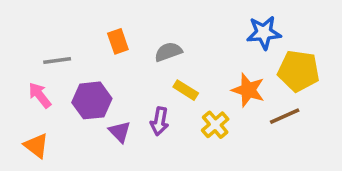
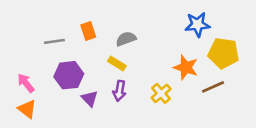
gray line: (57, 61) -> (54, 41), moved
yellow rectangle: (186, 90) -> (117, 63), moved
pink arrow: (40, 95) -> (26, 83), moved

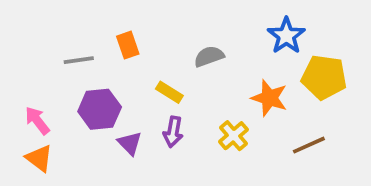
blue star: (197, 24) -> (286, 36), turned -30
gray semicircle: (126, 39) -> (209, 56), moved
brown line: (213, 87) -> (309, 145), moved

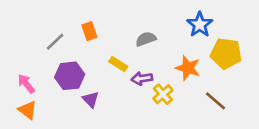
gray line: (79, 60) -> (55, 42), turned -36
purple arrow: (173, 132) -> (142, 78), moved, turned 72
brown line: (309, 145) -> (216, 101), turned 65

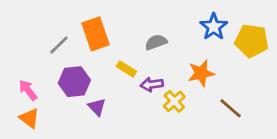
orange rectangle: (89, 31) -> (95, 34), size x1.6
yellow pentagon: (226, 53) -> (252, 41), moved
orange star: (188, 68) -> (201, 73), turned -30

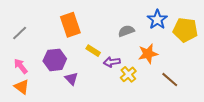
gray semicircle: (156, 42) -> (126, 31), moved
gray line: (59, 45) -> (20, 33), moved

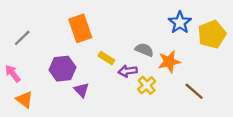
yellow pentagon: (185, 30) -> (212, 34), turned -30
gray semicircle: (126, 31) -> (144, 50), moved, turned 42
pink arrow: (21, 66) -> (13, 73), moved

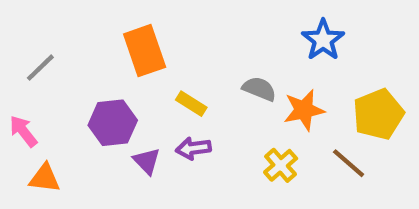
yellow pentagon: (212, 34) -> (378, 114), moved
purple arrow: (128, 71) -> (193, 148), moved
yellow cross: (147, 85) -> (281, 165), moved
orange triangle: (25, 100) -> (45, 178), turned -30

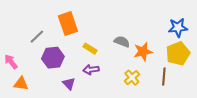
blue star: (323, 40) -> (178, 28), moved, turned 30
gray line: (40, 68) -> (37, 37), moved
purple triangle: (147, 161) -> (69, 84), moved
brown line: (349, 163) -> (164, 77), turned 54

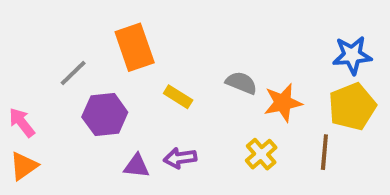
purple arrow: (91, 70) -> (180, 158), moved
orange triangle: (21, 84) -> (24, 166), moved, turned -42
purple triangle: (69, 84) -> (137, 166), turned -40

